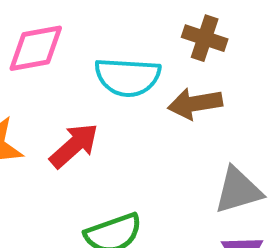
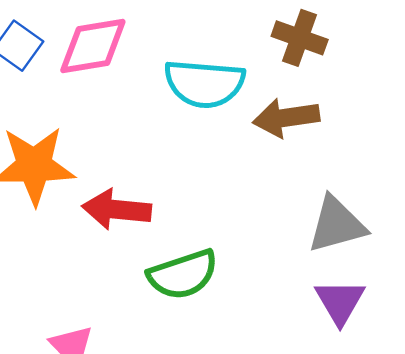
red arrow: (74, 146) -> (117, 209), moved, turned -134

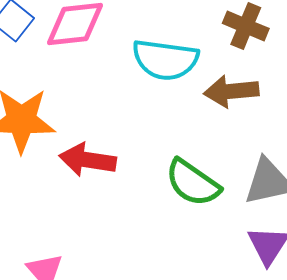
green semicircle: (183, 275) -> (193, 183), moved, turned 50

